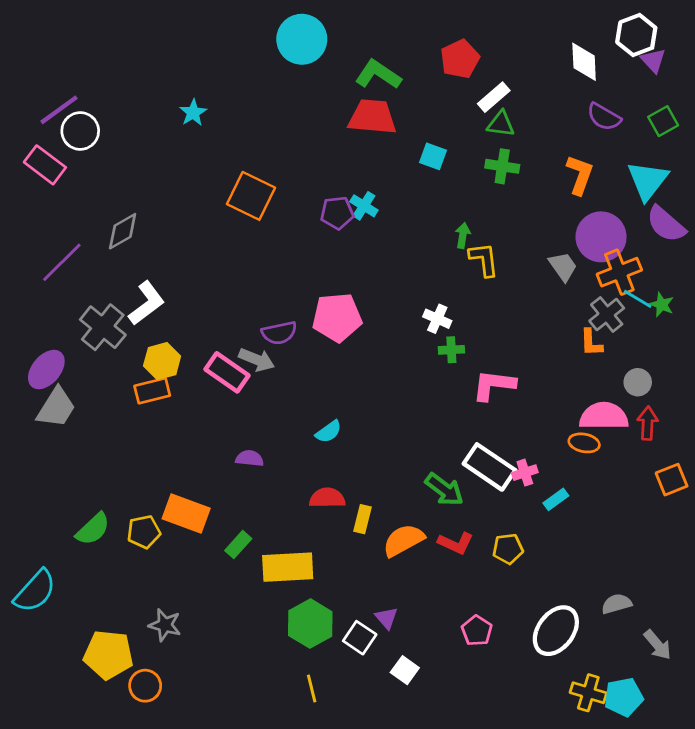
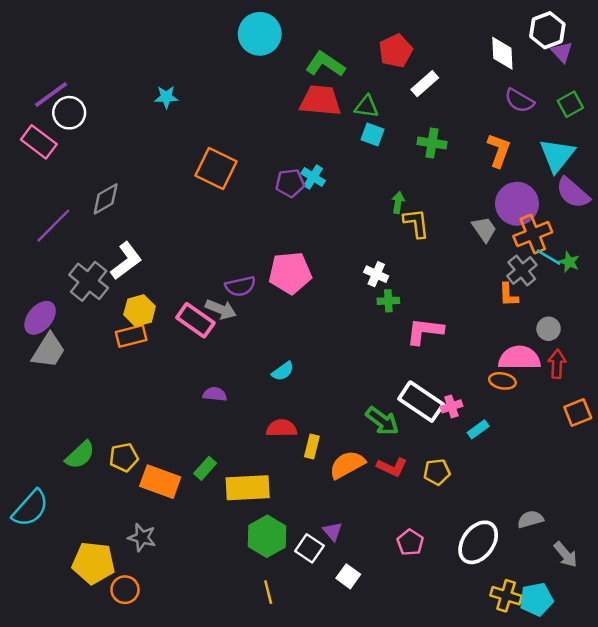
cyan star: (193, 113) -> (166, 97), turned 30
green triangle: (501, 124) -> (367, 107), moved
orange rectangle: (186, 513) -> (160, 482), moved

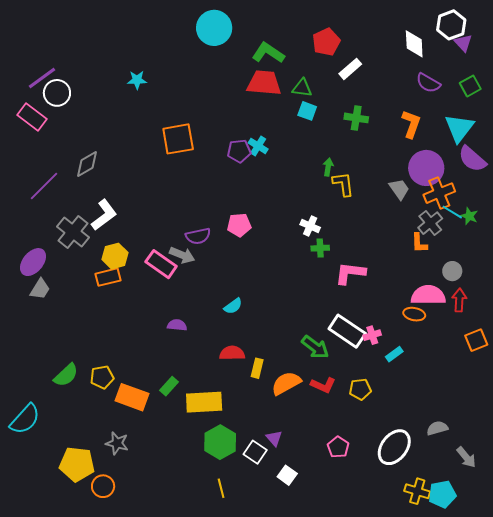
orange square: (216, 169) -> (178, 139), turned -36
pink pentagon: (290, 273) -> (239, 225), size x0.7
gray trapezoid: (49, 351) -> (40, 289), size x0.7

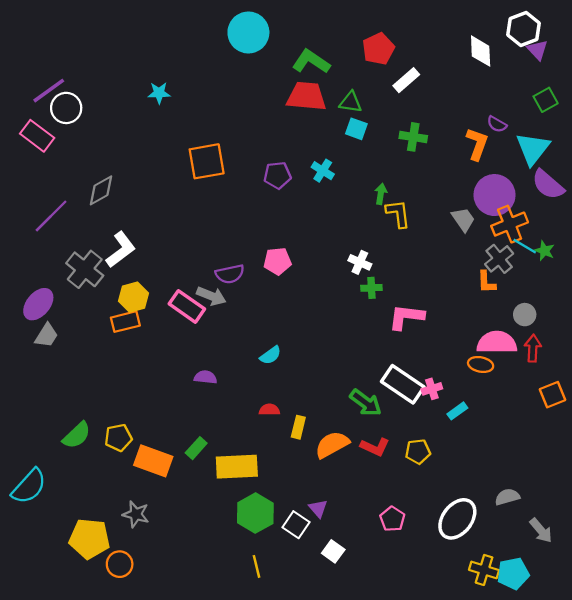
purple semicircle: (428, 83) -> (497, 124), moved, size x0.7
cyan cross: (258, 146) -> (323, 171), moved
red semicircle: (232, 353) -> (269, 410), size x0.7

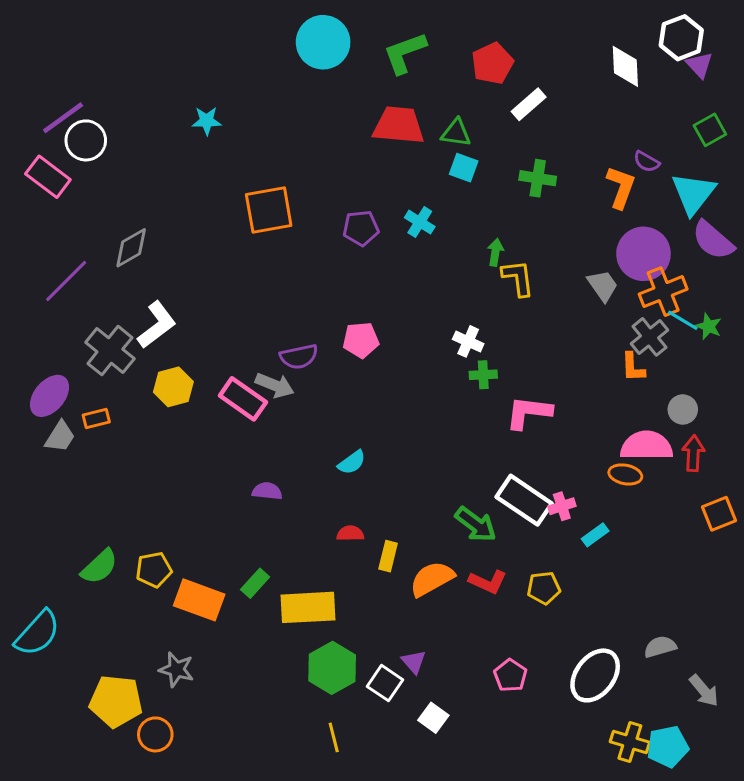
green L-shape: (311, 62) -> (405, 53), moved, turned -54
orange rectangle: (125, 322) -> (96, 419), moved, size x0.7

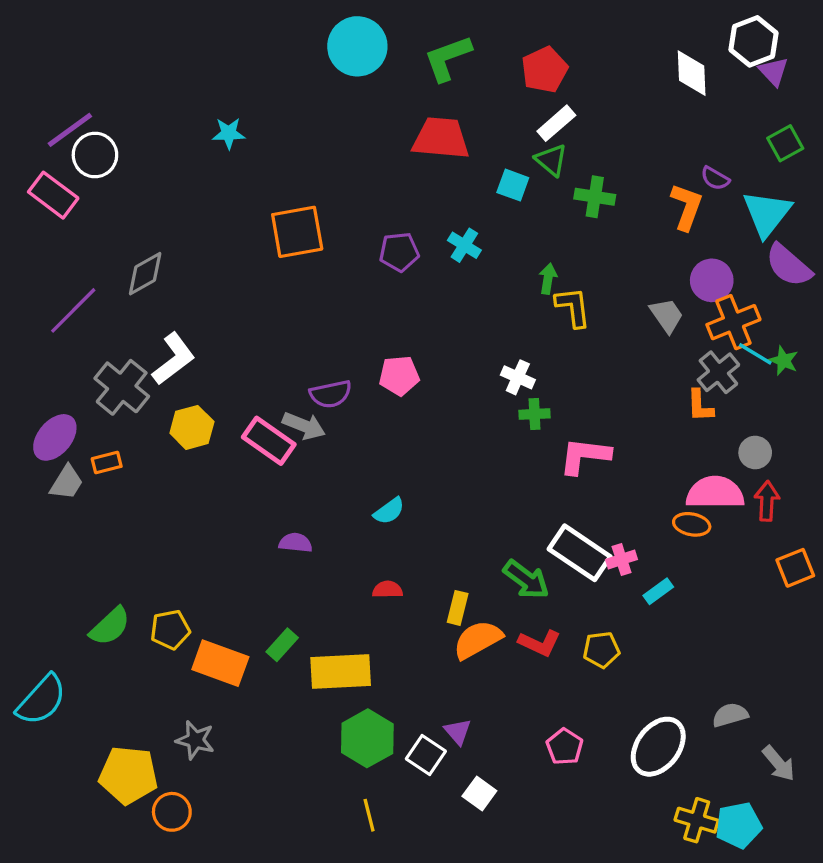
white rectangle: (529, 104) -> (556, 123), moved
green triangle: (456, 133) -> (551, 160), moved, turned 32
purple circle: (643, 254) -> (712, 280), size x0.7
yellow rectangle: (388, 556) -> (458, 608), moved

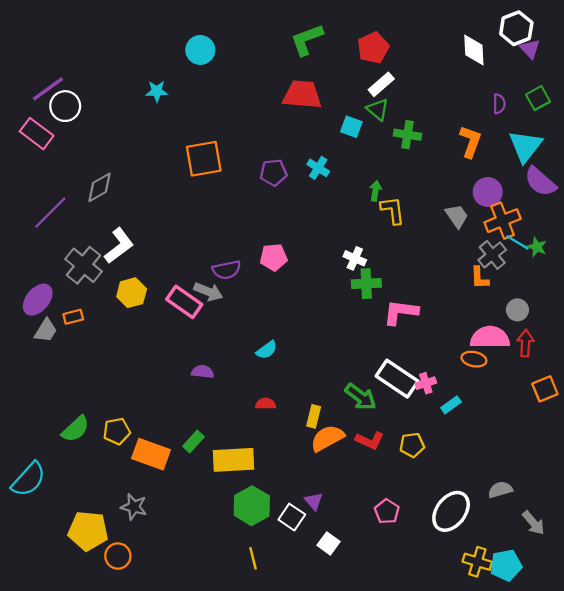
cyan circle: (357, 46) -> (200, 50), moved, size x0.7
purple semicircle: (715, 178) -> (499, 104), moved, turned -120
green cross: (535, 414) -> (366, 284), size x1.4

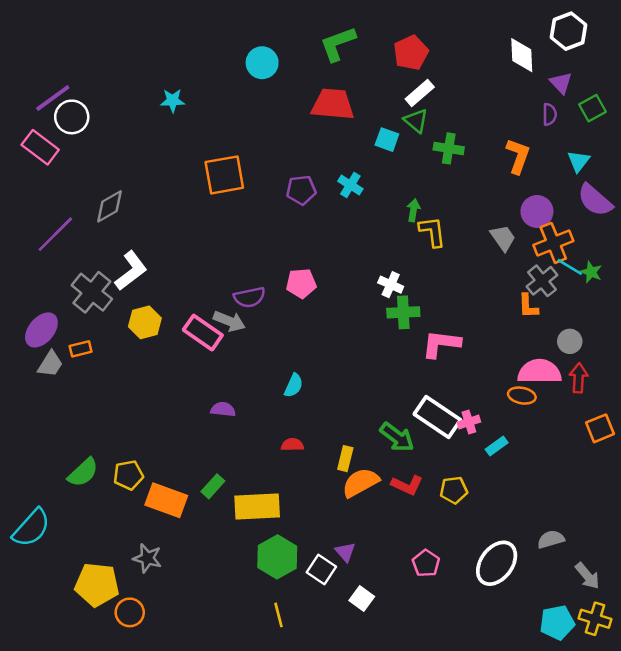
purple triangle: (530, 49) -> (561, 83), moved
cyan circle: (200, 50) -> (262, 63), moved
cyan triangle: (525, 146) -> (579, 161), size x0.6
cyan semicircle: (267, 350) -> (294, 385), turned -30
yellow cross: (477, 562) -> (595, 619), moved

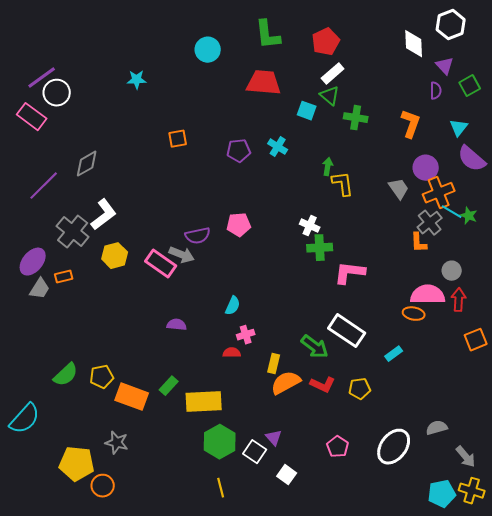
green L-shape: (338, 44) -> (268, 35), turned -76
orange square: (224, 175) -> (178, 139), size x0.6
pink cross: (469, 422) -> (246, 335), moved

